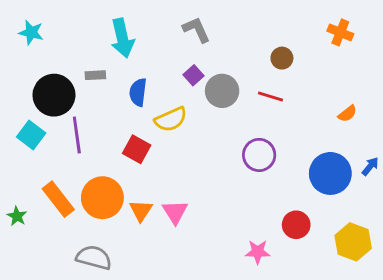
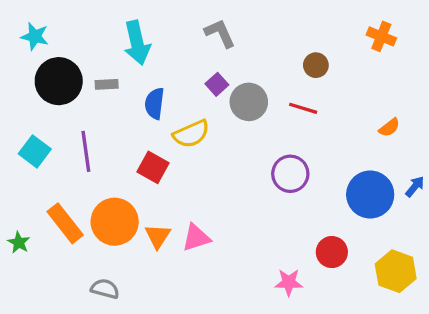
black circle: (54, 95) -> (59, 81), moved
pink triangle: (175, 212) -> (196, 238), turned 44
gray semicircle: (94, 258) -> (105, 289), size x0.7

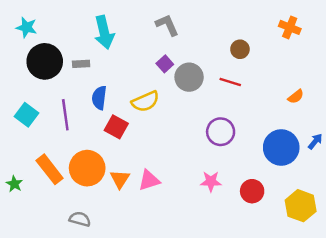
blue semicircle: (155, 103) -> (99, 98), moved
pink star: (289, 282) -> (211, 181), moved

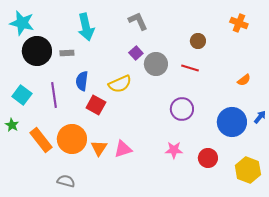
cyan star: (27, 27) -> (22, 23), size x1.4
green star: (14, 184) -> (12, 125), moved

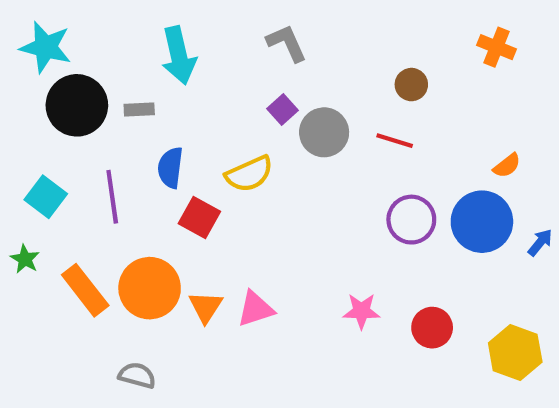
purple circle: (182, 109) -> (411, 220), moved
blue circle: (232, 122) -> (482, 222), moved

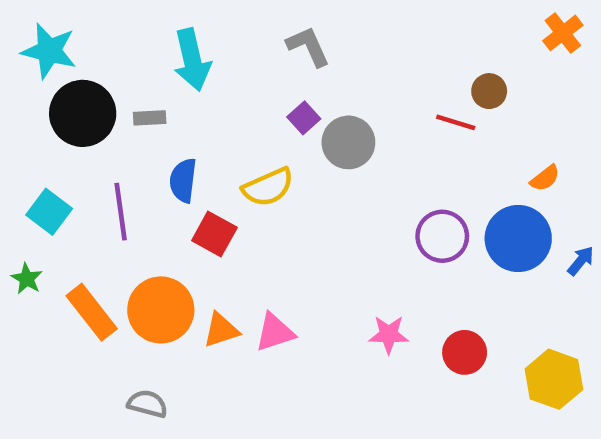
orange cross: (497, 47) -> (563, 33), moved, turned 30
brown circle: (411, 85) -> (489, 91), moved
red line: (395, 141) -> (456, 122), moved
orange triangle: (206, 307) -> (221, 330), turned 39

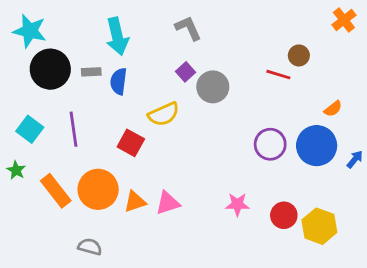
blue semicircle: (183, 180) -> (119, 81), moved
yellow hexagon: (554, 379) -> (319, 226), moved

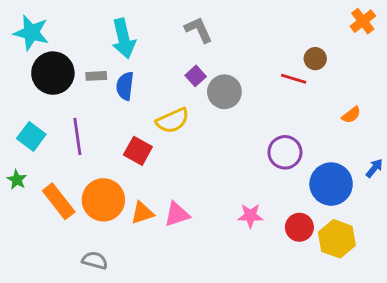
blue circle: (317, 146) -> (331, 184), moved

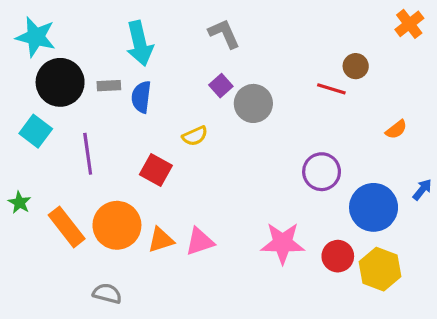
yellow semicircle: (173, 121) -> (195, 136), size x0.7
cyan square: (31, 136) -> (36, 131), moved
pink star: (250, 216) -> (283, 243), size x1.5

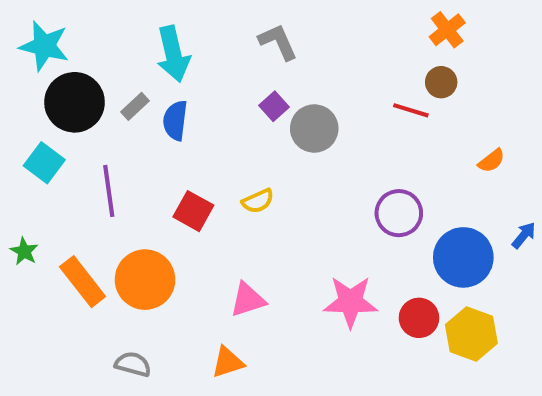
orange cross: (409, 24) -> (447, 30), moved
gray rectangle: (109, 86) -> (135, 106), turned -40
yellow semicircle: (195, 136) -> (258, 201), moved
orange triangle: (161, 240) -> (228, 362), moved

